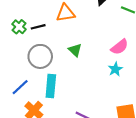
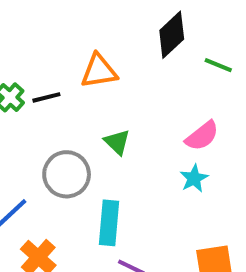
gray circle: (40, 56) -> (67, 174), moved
cyan rectangle: (51, 86) -> (109, 223), moved

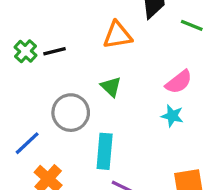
orange triangle: (99, 71) -> (117, 35), moved
cyan star: (194, 178) -> (172, 116), turned -30

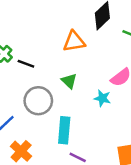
black line: (55, 51) -> (26, 64), moved, turned 35
cyan star: (172, 116) -> (102, 98), moved

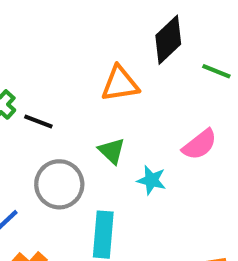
cyan star: (102, 98) -> (151, 180), moved

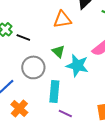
cyan star: (151, 180) -> (77, 65), size x1.6

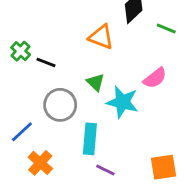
orange triangle: (62, 19) -> (101, 37), turned 30

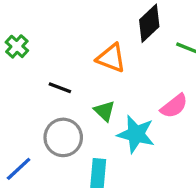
green cross: (21, 51) -> (17, 46), moved
black line: (46, 62) -> (60, 88), moved

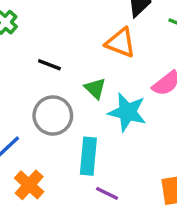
orange triangle: (111, 58) -> (121, 43), moved

